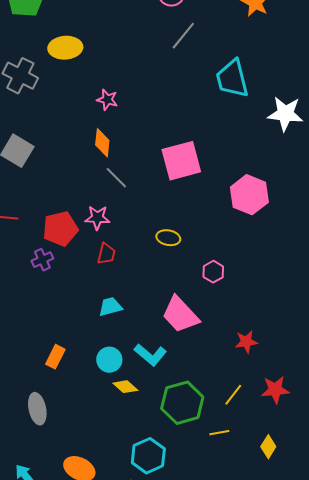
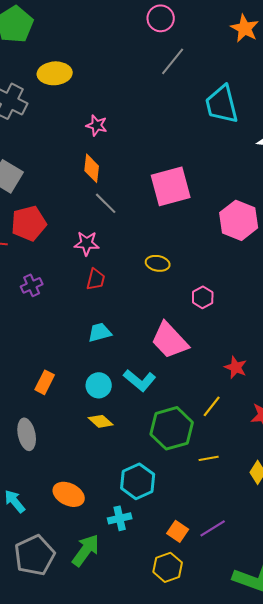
red pentagon: (60, 229) -> (29, 223), moved
red star: (246, 342) -> (236, 367), turned 30
yellow diamond: (125, 387) -> (101, 421), moved
yellow line: (233, 395) -> (212, 406), moved

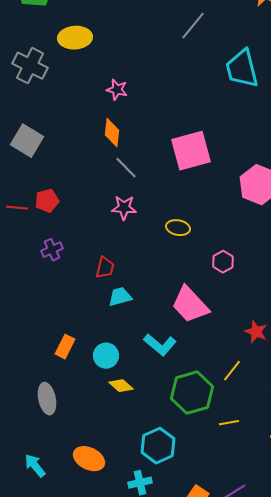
red pentagon: (29, 223) -> (47, 201), moved, size x0.7
pink star: (87, 243) -> (124, 208), moved
red trapezoid: (96, 279) -> (105, 268), moved
cyan circle: (99, 385) -> (106, 356), moved

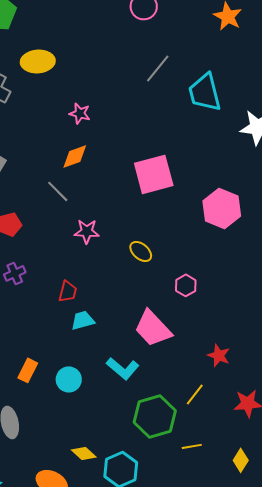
gray line: (193, 26) -> (158, 68), moved
orange diamond: (112, 133) -> (75, 156), turned 64
gray line: (126, 168) -> (58, 191), moved
yellow ellipse: (178, 228) -> (141, 251), turned 30
yellow diamond: (121, 386) -> (84, 453), moved

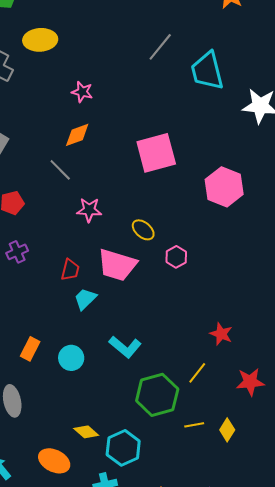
pink hexagon: (186, 285) -> (176, 257), moved
cyan trapezoid: (83, 320) -> (85, 299), turned -30
pink trapezoid: (153, 328) -> (117, 265), moved, turned -30
yellow diamond: (241, 460) -> (227, 430), moved

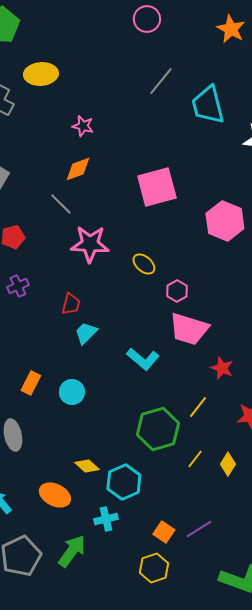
pink star: (89, 210) -> (90, 244), size x1.5
pink trapezoid: (117, 265) -> (189, 329), moved
cyan L-shape: (125, 347) -> (143, 359), moved
yellow line: (194, 425) -> (195, 459), turned -42

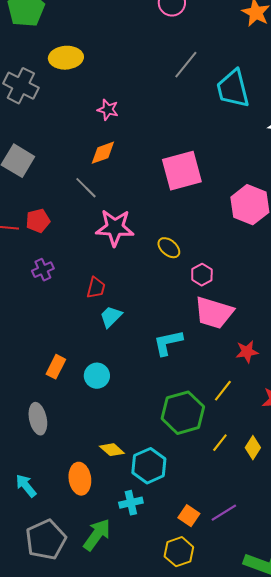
cyan L-shape: (143, 359) -> (168, 343), turned 128
red star: (222, 368) -> (247, 352), turned -30
orange ellipse: (55, 495) -> (80, 479), turned 56

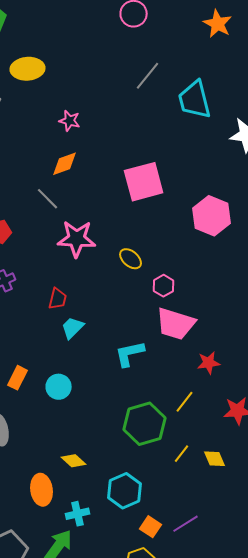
yellow diamond: (253, 448) -> (215, 459), turned -55
cyan hexagon: (149, 466) -> (125, 491), moved
cyan cross: (131, 503) -> (78, 514), moved

